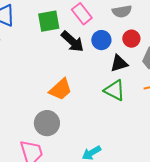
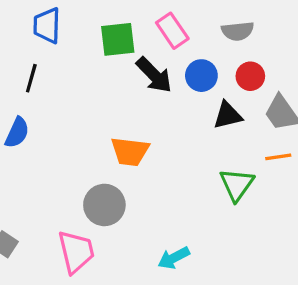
orange trapezoid: (61, 89) -> (130, 151), turned 45
green triangle: (115, 90) -> (237, 185), moved, turned 35

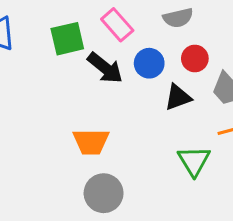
gray circle: (104, 205) -> (104, 193), moved

